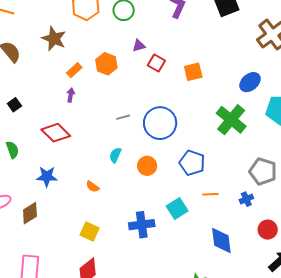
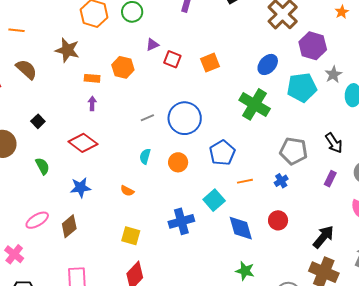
orange rectangle: (74, 70) -> (92, 78), turned 56
blue pentagon: (192, 163) -> (222, 153), turned 30
red circle: (268, 230) -> (278, 220), moved
blue diamond: (221, 241) -> (241, 228), moved

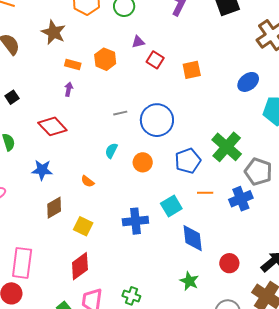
green cross: (255, 104) -> (227, 147), moved
blue cross: (281, 181) -> (241, 199), size x1.6
red circle: (278, 220) -> (229, 263), moved
brown diamond: (69, 226) -> (54, 208), moved

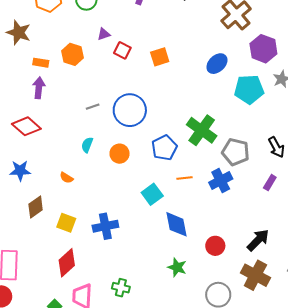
purple arrow: (69, 89) -> (39, 88), size x1.5
blue cross: (135, 221) -> (105, 226), moved

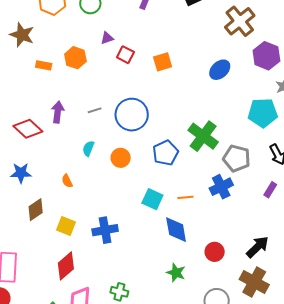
purple arrow: (39, 88) -> (58, 112), moved
cyan pentagon: (249, 89) -> (263, 113), moved
orange semicircle: (66, 178) -> (67, 181), turned 32
orange line: (185, 178) -> (185, 197), moved
cyan square: (152, 194) -> (152, 199), turned -30

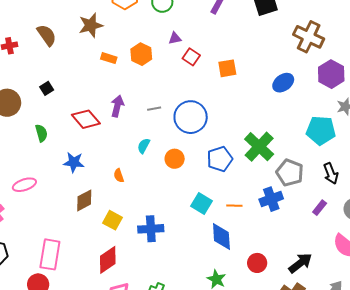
brown cross: (240, 21) -> (309, 37), turned -32
brown star: (22, 35) -> (91, 25), turned 30

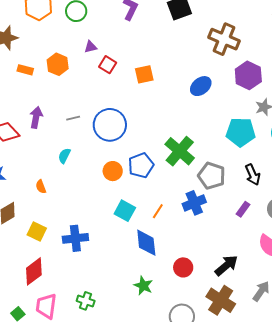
orange circle: (175, 159) -> (113, 171), moved
orange line: (234, 206) -> (158, 211), turned -56

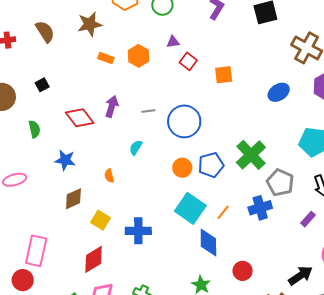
cyan square: (125, 211) -> (190, 208), size x1.4
black arrow: (226, 266) -> (300, 276), moved

